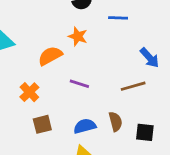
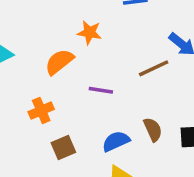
brown line: (133, 86) -> (154, 68), moved
orange cross: (29, 92) -> (41, 110), turned 30

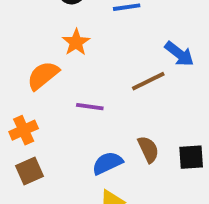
orange star: (89, 33) -> (76, 42), turned 30
brown square: (63, 147) -> (29, 171), moved

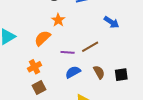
brown line: (148, 81) -> (90, 47), moved
blue semicircle: (107, 163) -> (73, 72), moved

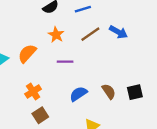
orange semicircle: (42, 38) -> (27, 53), moved
brown line: (90, 47) -> (90, 34), moved
purple line: (68, 52) -> (65, 62), moved

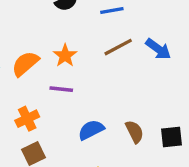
orange star: (56, 35) -> (65, 56), moved
purple line: (65, 62) -> (61, 89), moved

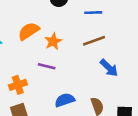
blue arrow: (158, 49) -> (109, 68), moved
orange semicircle: (25, 64) -> (29, 31), moved

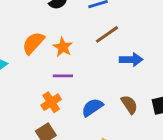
blue arrow: (109, 68) -> (131, 60), turned -30
orange cross: (18, 85) -> (51, 102), moved

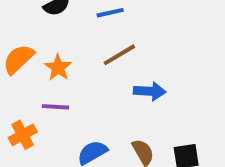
orange cross: (51, 102) -> (23, 135), moved

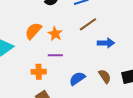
orange cross: (23, 135) -> (39, 72), turned 32

